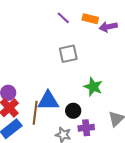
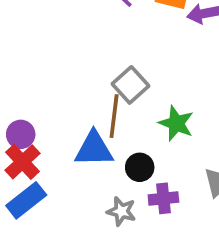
gray square: (68, 54) -> (131, 85), moved, turned -30
brown line: (35, 113) -> (114, 116), moved

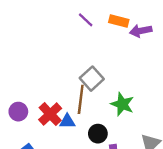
blue triangle: (94, 149) -> (67, 121), size x0.6
red cross: (23, 162) -> (50, 114), moved

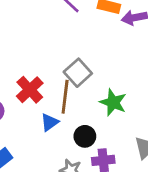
red cross: (50, 114) -> (30, 90), moved
blue triangle: (67, 121) -> (50, 122), turned -35

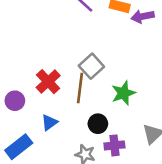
green star: (113, 102) -> (123, 93), turned 30
blue triangle: (50, 122) -> (49, 122), moved

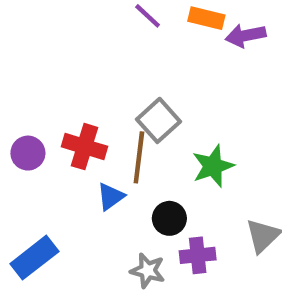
red cross: (48, 82) -> (84, 147), turned -30
purple circle: (15, 101) -> (28, 153), moved
blue triangle: (49, 122) -> (111, 197), moved

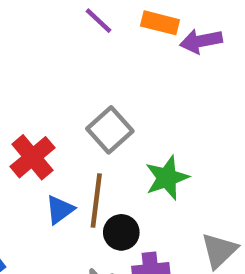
red cross: (84, 147) -> (32, 157), turned 33
brown line: (139, 157) -> (96, 200), moved

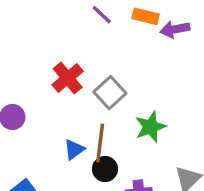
red cross: (32, 157) -> (68, 78), moved
black circle: (121, 232) -> (105, 169), moved

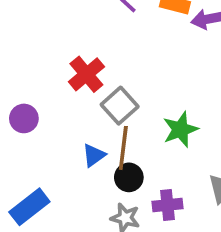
gray square: (110, 93) -> (120, 106), moved

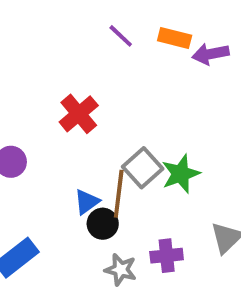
gray square: (120, 106) -> (143, 168), moved
black circle: (129, 177) -> (103, 224), moved

